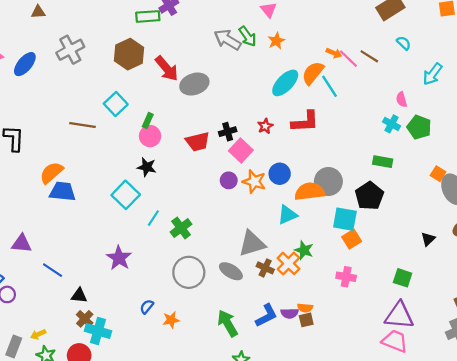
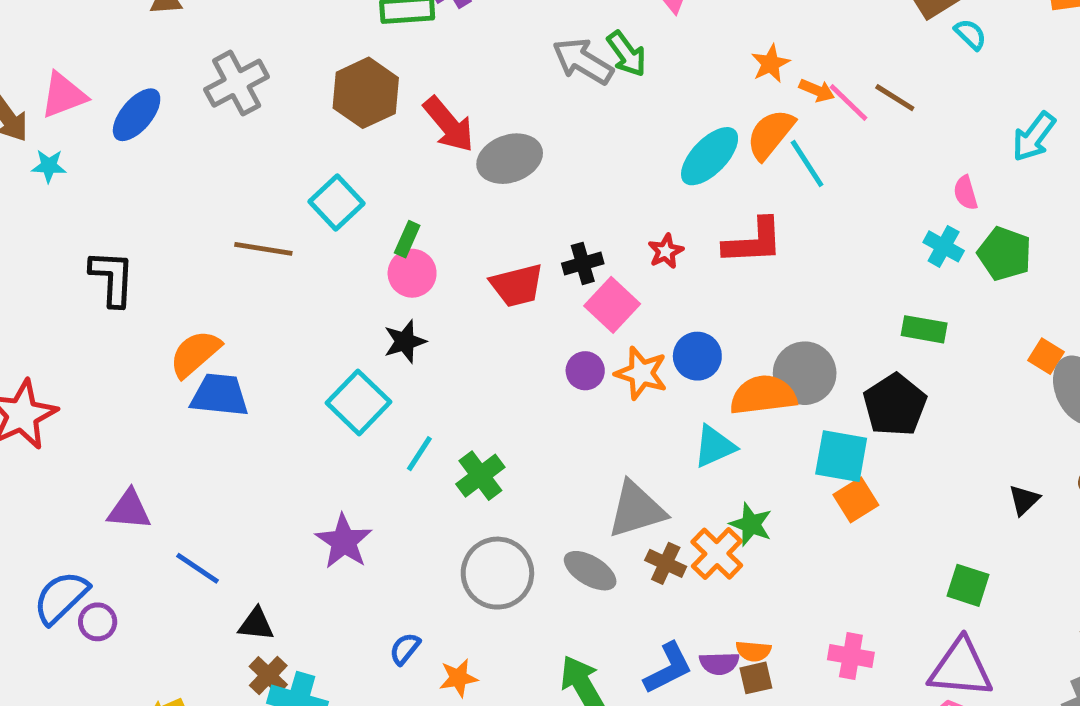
orange star: (276, 41) -> (770, 64), moved
cyan semicircle: (404, 43) -> (970, 34), moved
black star: (147, 167) -> (405, 341), turned -30
pink cross: (346, 277) -> (851, 656), moved

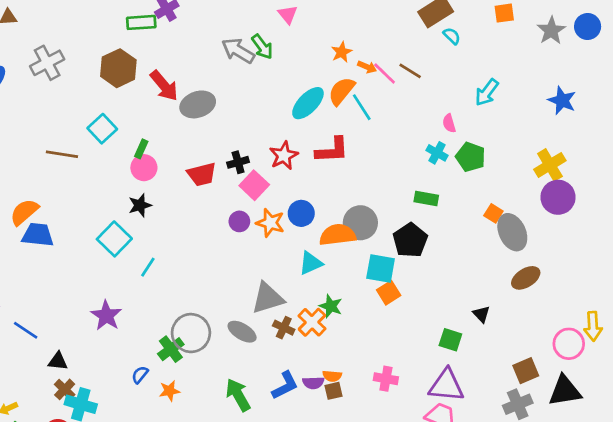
red star: (666, 251) -> (284, 156), size x1.5
green cross: (480, 476) -> (171, 349), moved
black triangle: (1024, 500) -> (481, 314), moved, turned -30

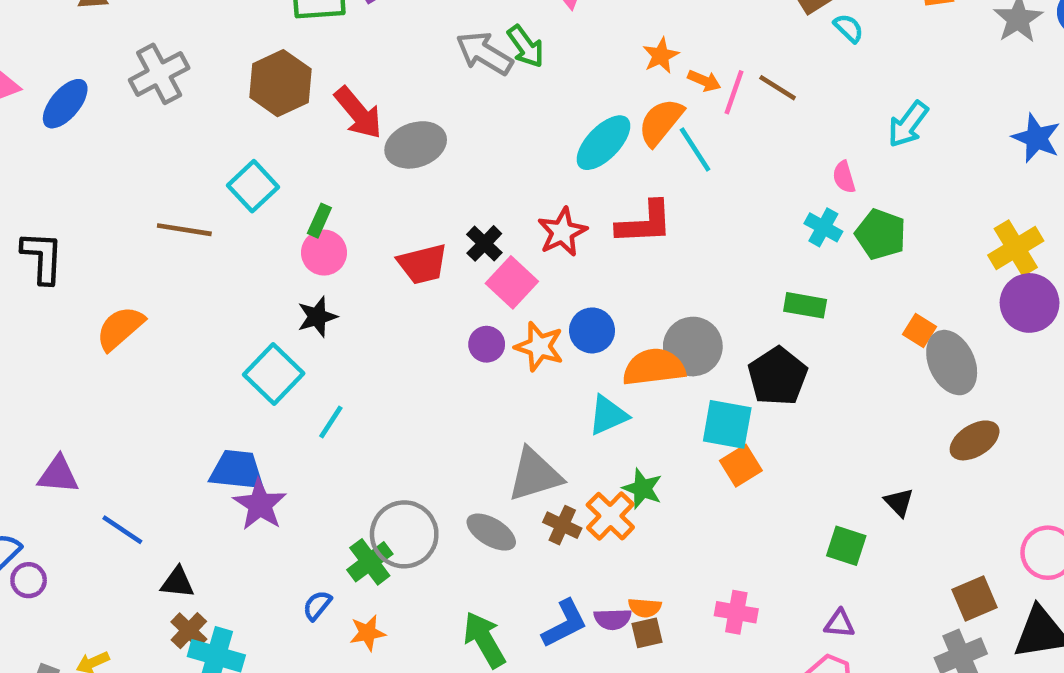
pink line: (385, 74) -> (734, 92), turned 65
black cross: (238, 162) -> (484, 243), turned -30
blue trapezoid: (38, 235) -> (237, 470), moved
purple triangle: (446, 385) -> (839, 624), size x0.5

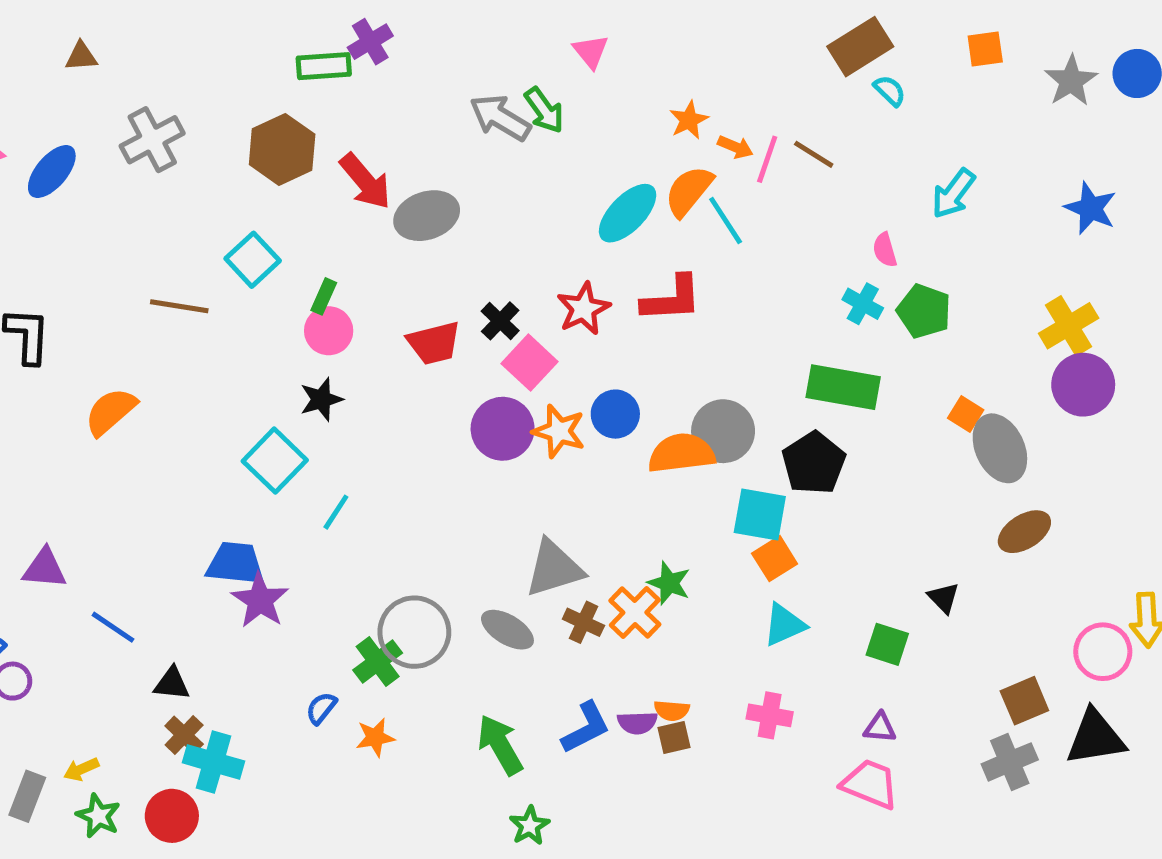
green rectangle: (805, 305) -> (843, 387), size x1.6
purple circle: (487, 344) -> (503, 429), size x1.6
cyan triangle: (608, 415) -> (784, 625), moved

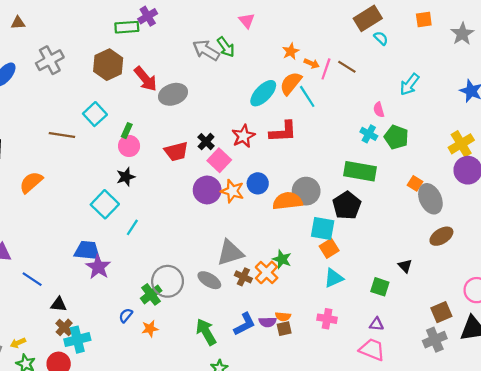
cyan cross: (213, 762) -> (77, 340), turned -30

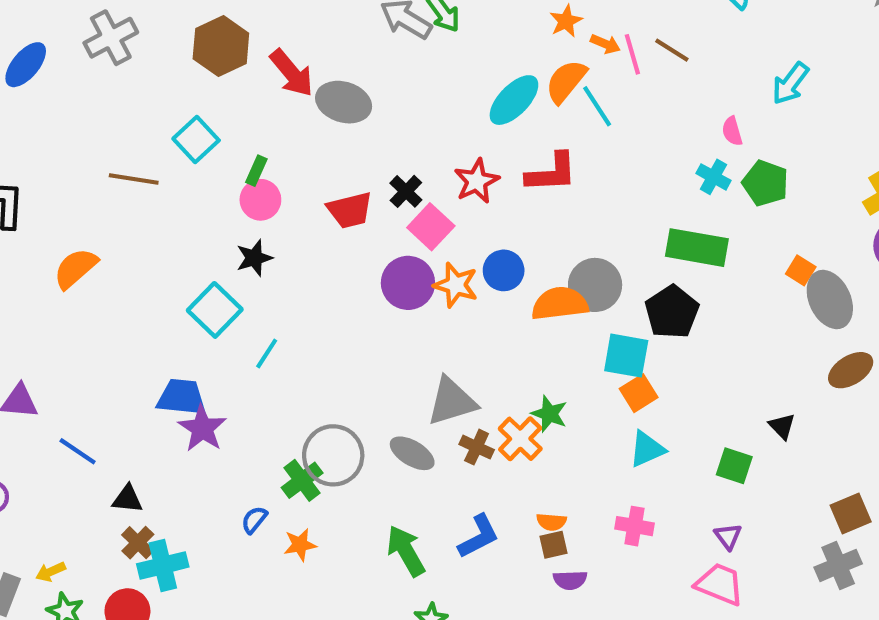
pink line: (326, 69) -> (632, 54), turned -35
gray ellipse: (173, 94) -> (344, 102), turned 36
purple semicircle: (268, 322) -> (570, 580), moved
purple triangle: (377, 324) -> (728, 536), turned 48

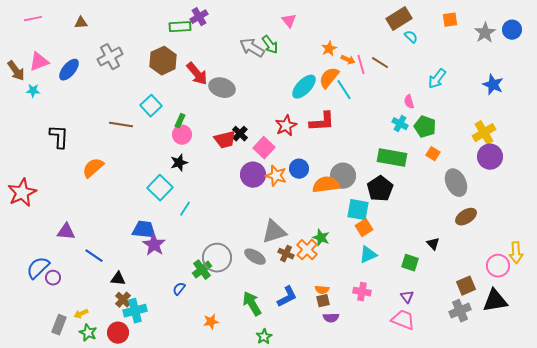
black cross: (406, 191) -> (240, 134), moved
orange square: (801, 270) -> (433, 154), moved
orange star: (300, 545) -> (211, 322), moved

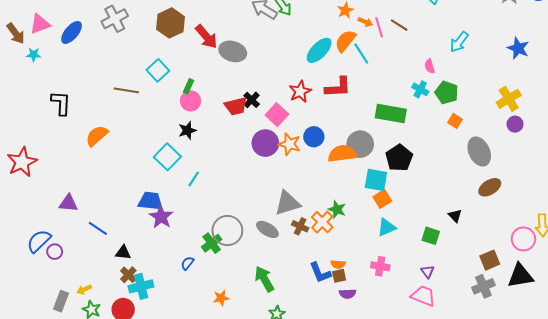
purple circle: (490, 157) -> (515, 124), size x0.6
green rectangle: (392, 158) -> (391, 114), moved
blue L-shape: (287, 297) -> (320, 273), moved, turned 95

